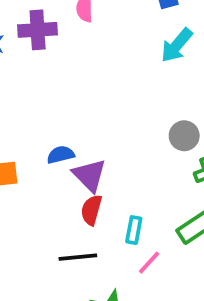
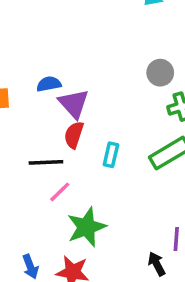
black line: (78, 257) -> (46, 162), moved
pink line: (149, 263) -> (60, 192), moved

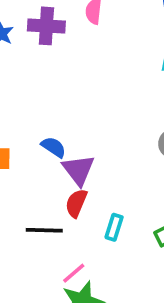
blue semicircle: (49, 84) -> (54, 147), turned 40
pink line: (60, 192) -> (74, 273), moved

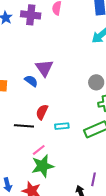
purple triangle: (78, 170) -> (44, 68), moved
cyan rectangle: (114, 227) -> (62, 126), turned 64

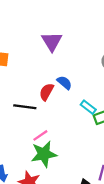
blue semicircle: (31, 81) -> (64, 83), moved
cyan rectangle: (62, 126) -> (88, 107), moved, turned 40

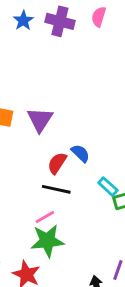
purple triangle: (52, 41) -> (40, 120), moved
black line: (25, 107) -> (56, 189), moved

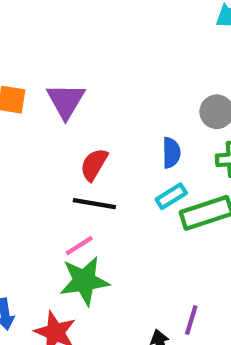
blue semicircle: (80, 153) -> (171, 153), moved, turned 48
cyan rectangle: (108, 187) -> (171, 196), turned -72

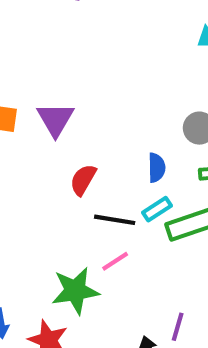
black line: (94, 204) -> (115, 220), moved
pink line: (79, 246) -> (115, 261), moved

